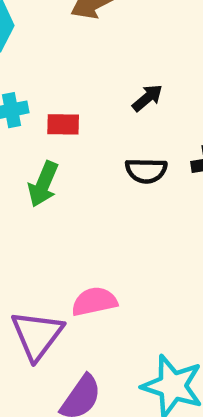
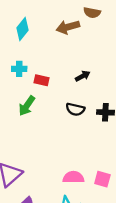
pink semicircle: (94, 302) -> (73, 177), moved

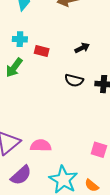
green arrow: (27, 106) -> (14, 68), moved
pink semicircle: (73, 177) -> (41, 146), moved

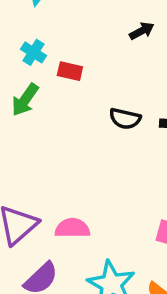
cyan cross: (20, 39) -> (33, 52), turned 32
black arrow: (82, 48) -> (142, 31), moved

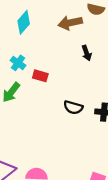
black arrow: (142, 31) -> (87, 53), turned 96

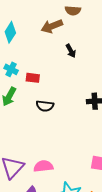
black semicircle: (73, 107) -> (45, 106), moved

